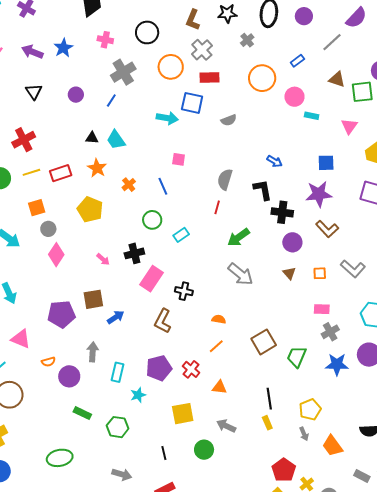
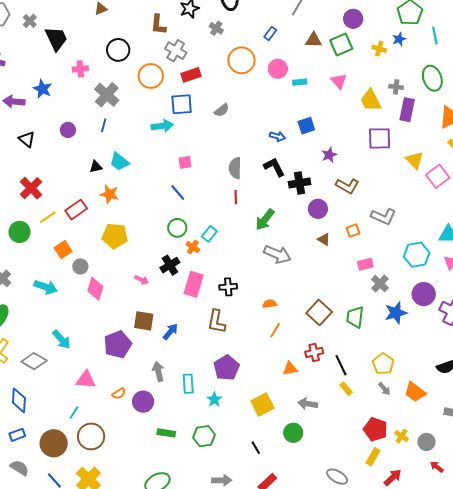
blue square: (326, 163) -> (306, 126), moved
orange cross: (129, 185) -> (193, 247), moved
purple star: (319, 194) -> (329, 155), size x0.6
brown square: (93, 299) -> (144, 321), turned 35
red cross: (191, 369) -> (314, 352), moved, turned -36

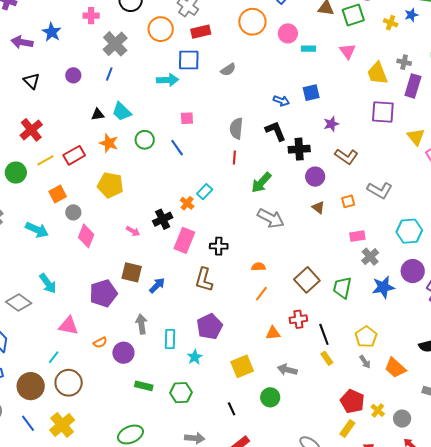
green circle: (177, 228) -> (145, 140), moved

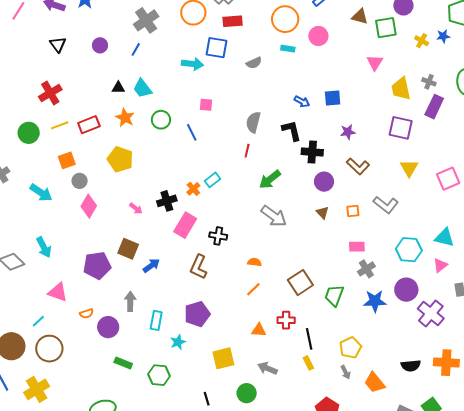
cyan rectangle: (308, 49) -> (288, 49), moved
yellow triangle: (416, 137) -> (409, 168), moved

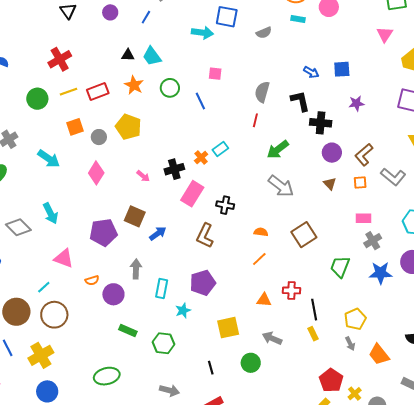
brown L-shape: (358, 166) -> (364, 155), moved, turned 95
gray circle: (80, 181) -> (99, 137), moved
brown square: (300, 283) -> (304, 235), moved

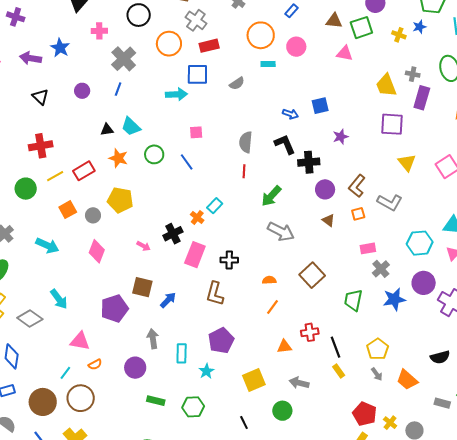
pink triangle: (385, 34) -> (345, 53), moved, turned -42
red cross: (60, 59) -> (41, 146), turned 30
orange semicircle: (92, 280) -> (95, 364), moved

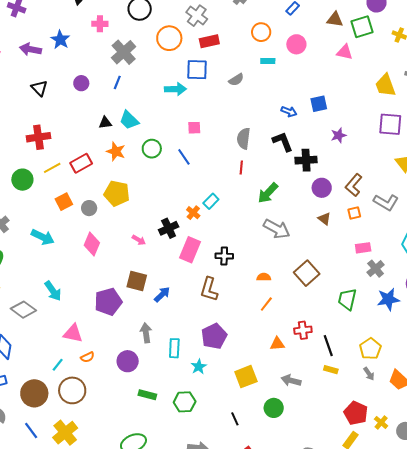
orange circle: (261, 35) -> (261, 32), size x0.7
yellow rectangle: (339, 371) -> (331, 370), turned -40

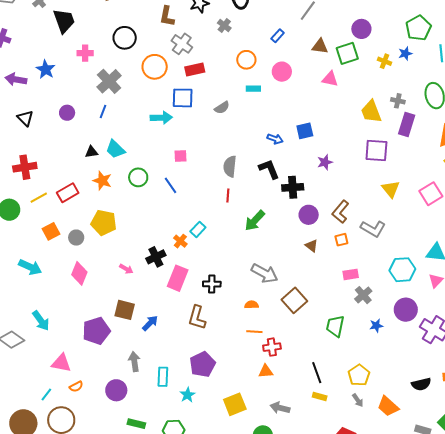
gray arrow: (277, 229) -> (264, 273), moved
blue star: (388, 299) -> (376, 326), size x0.6
orange line: (266, 304) -> (254, 332), turned 56
red cross: (303, 330) -> (272, 347), moved

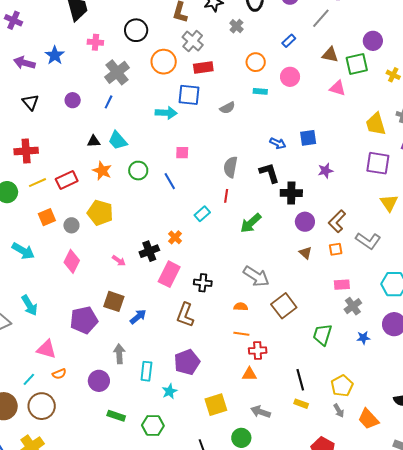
cyan rectangle: (198, 229) -> (202, 214), moved

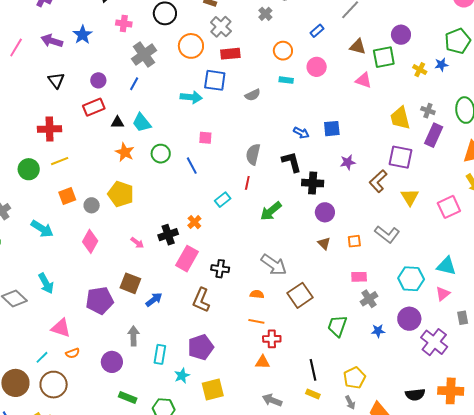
red rectangle: (67, 180) -> (94, 107), moved
brown L-shape: (337, 221) -> (378, 181), moved
yellow square: (216, 405) -> (213, 390), moved

